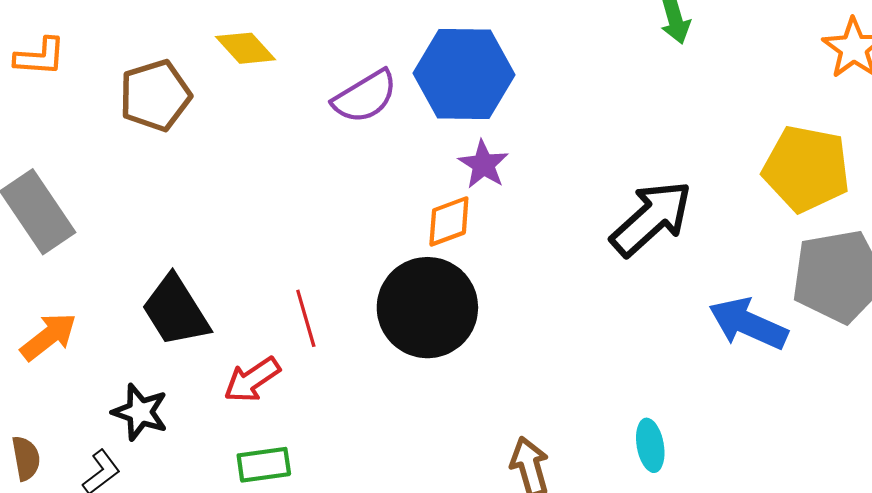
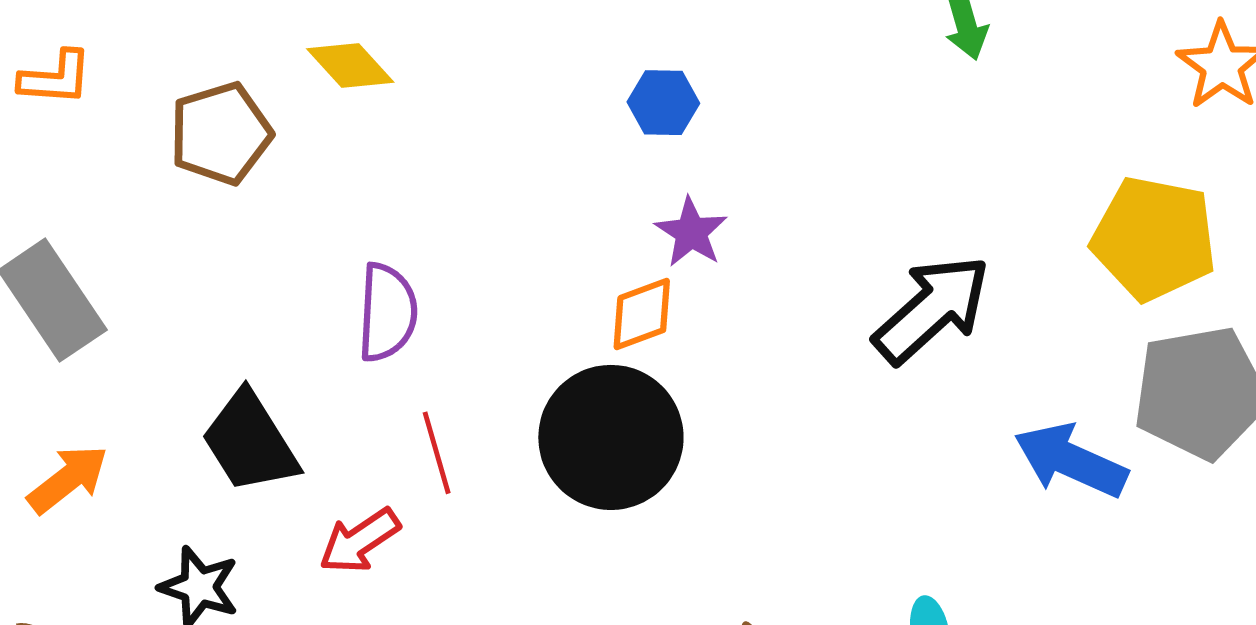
blue hexagon: (464, 74) -> (663, 103), size x0.5
purple semicircle: (365, 97) -> (387, 312), moved, turned -56

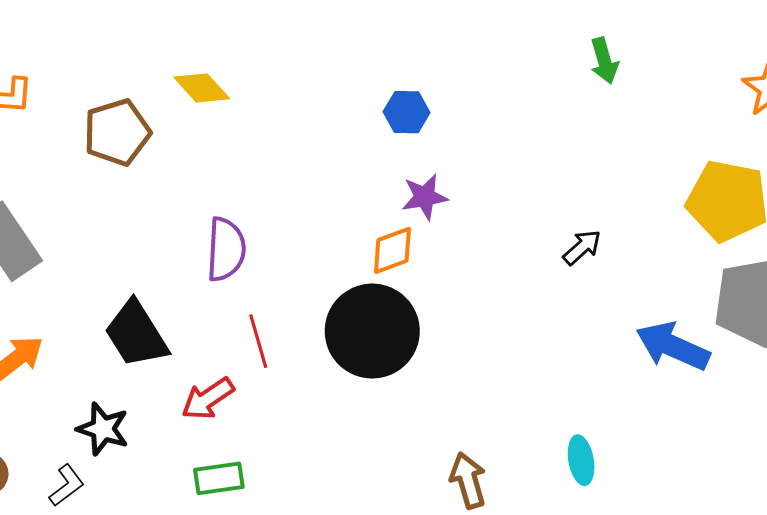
purple star: (691, 232) -> (425, 197), turned 30
black arrow: (932, 309) -> (582, 247), size x0.5

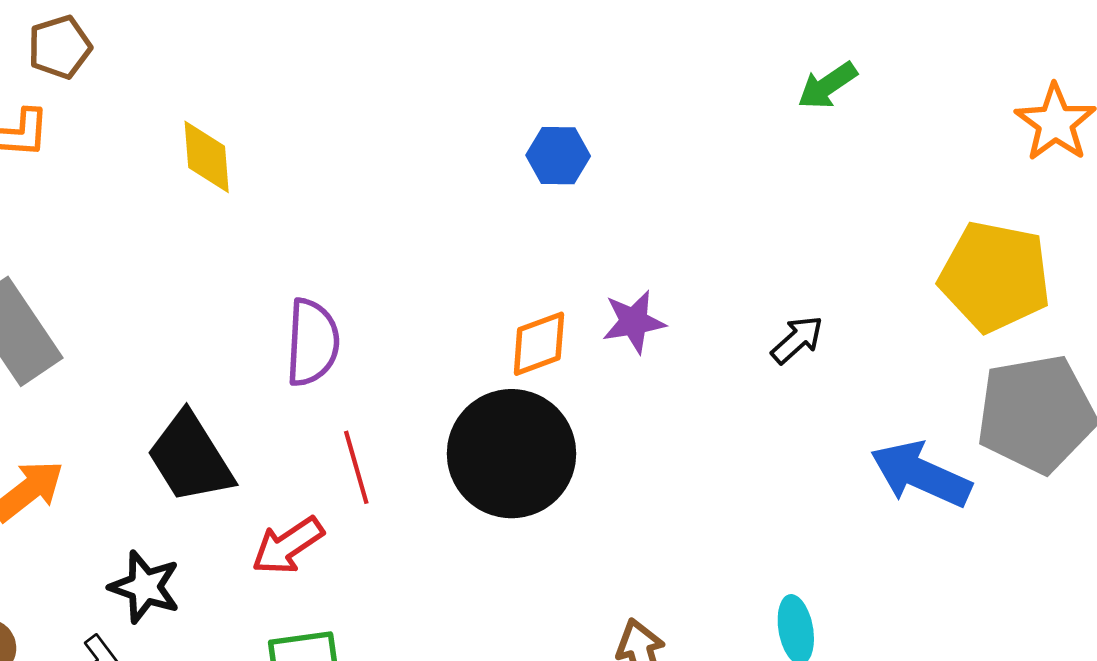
green arrow: (604, 61) -> (827, 86), turned 72
yellow diamond: (202, 88) -> (207, 157), moved, turned 38
brown pentagon: (117, 132) -> (60, 47), moved, size x0.7
purple star: (425, 197) -> (634, 322), moved

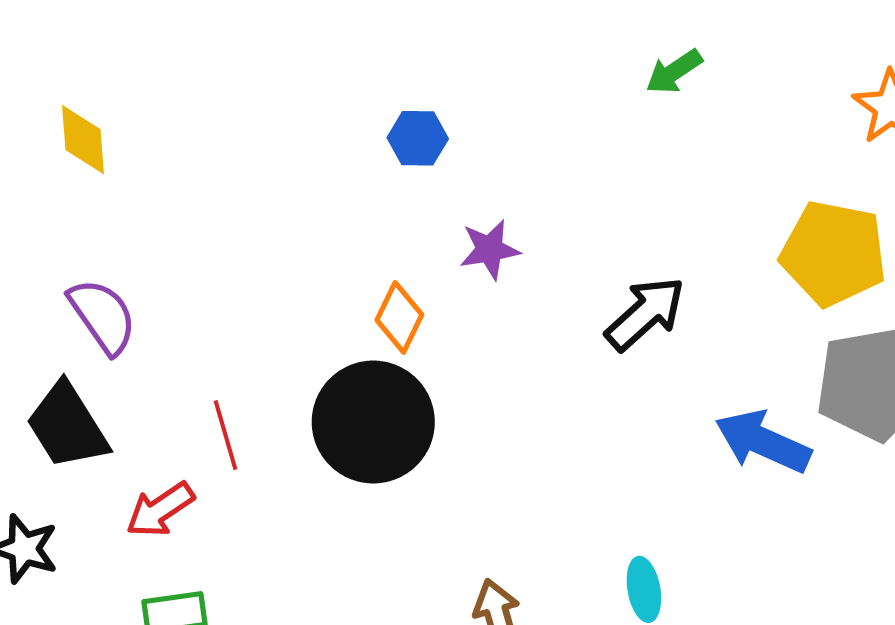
purple star: (634, 322) -> (490, 249), moved
black arrow: (797, 340) -> (645, 313), size x1.6
purple semicircle: (312, 342) -> (103, 316), moved, turned -38
orange diamond: (539, 344) -> (399, 317), turned -44

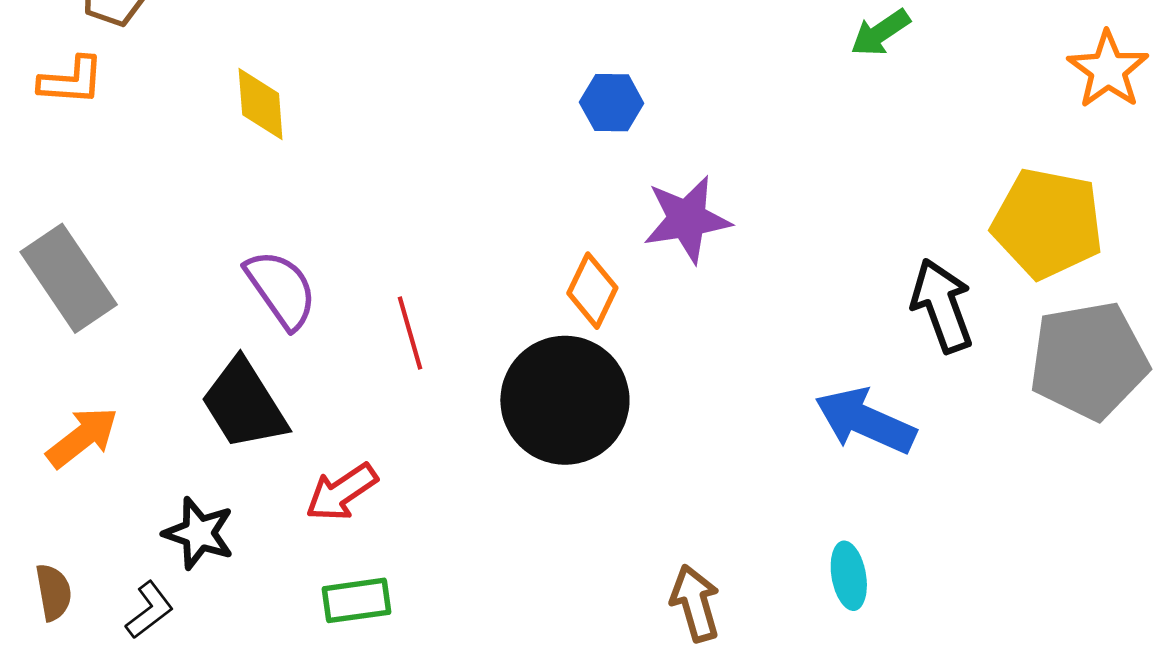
purple star: (490, 249) -> (687, 219), size x1.4
black arrow: (645, 313) -> (942, 306), moved, turned -68
red line: (225, 435) -> (410, 333), moved
blue arrow: (763, 442) -> (865, 421), moved

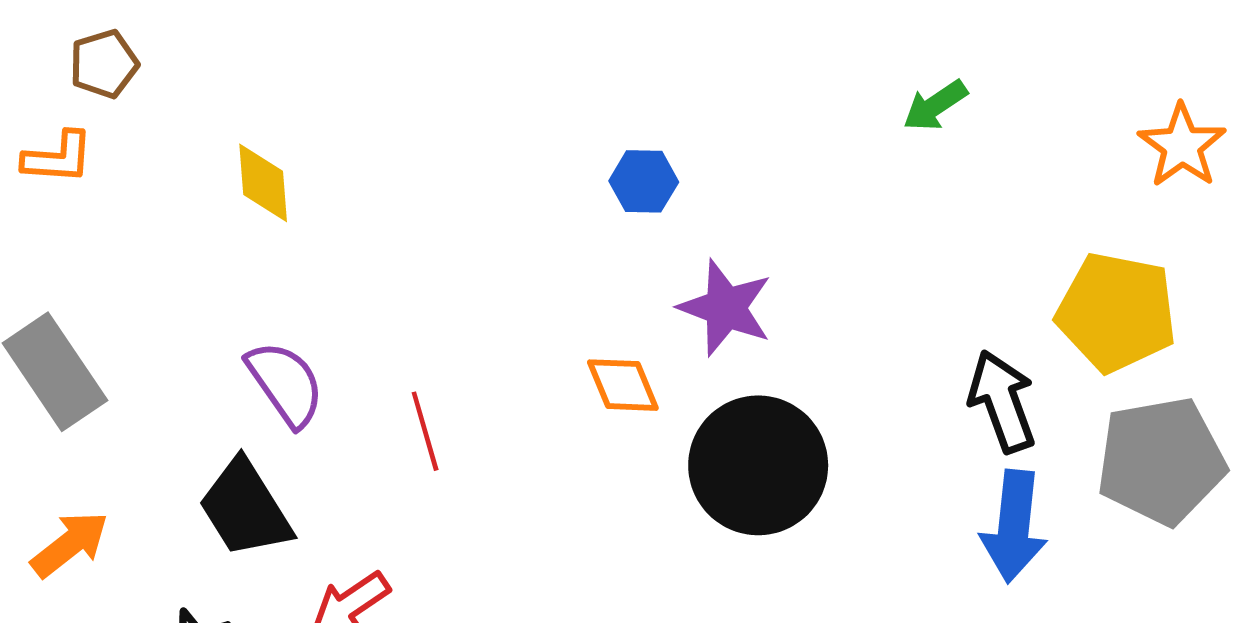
purple star: (687, 219) -> (725, 308), turned 30
orange diamond: (592, 291) -> (623, 385), turned -48
black circle: (565, 400) -> (758, 465), moved
blue arrow: (865, 421) -> (1014, 526), moved, turned -108

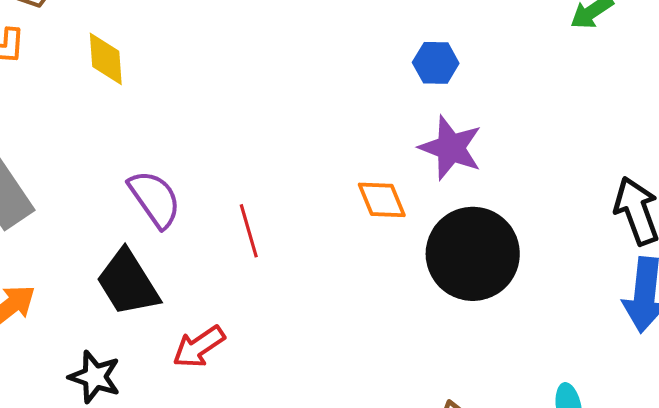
blue hexagon: (644, 181) -> (436, 63), moved
yellow diamond: (263, 183) -> (106, 59), moved

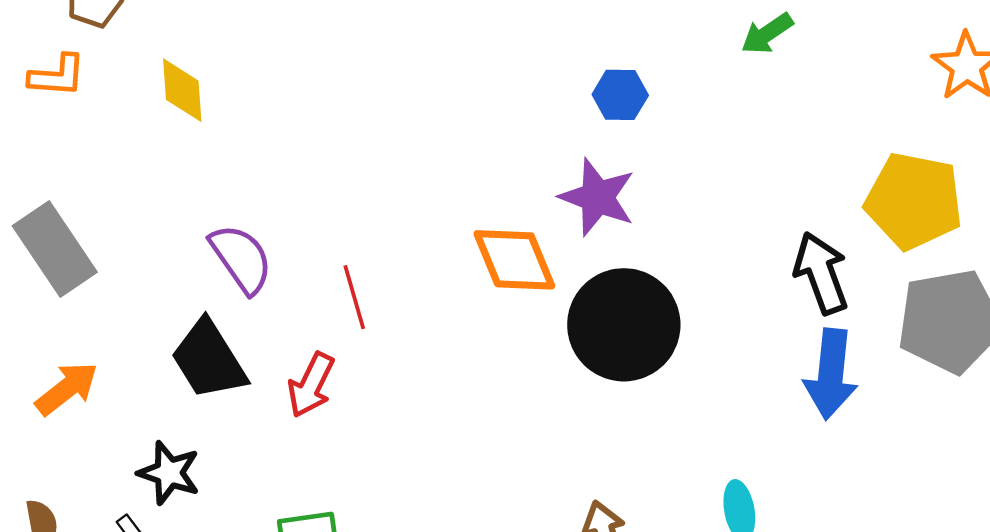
blue hexagon: (436, 63) -> (620, 95), moved
orange diamond: (382, 200) -> (514, 260), size x1.4
red arrow: (199, 347) -> (311, 385), moved, turned -30

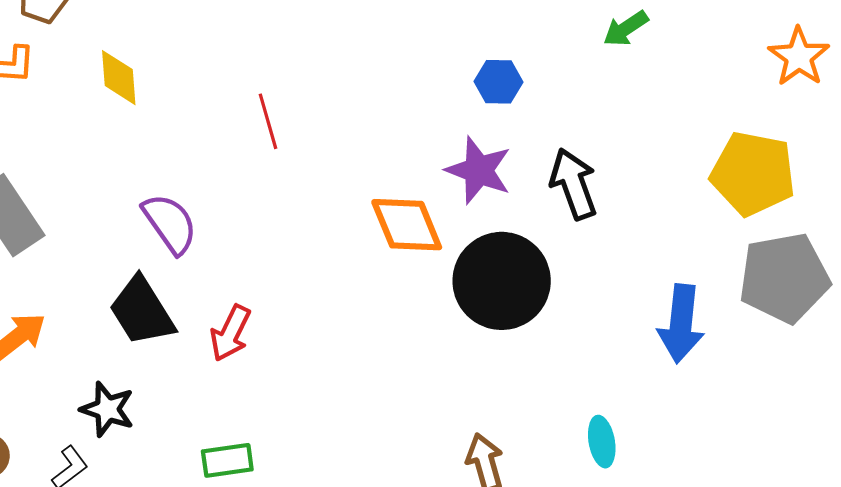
black arrow: (821, 273) -> (574, 184), moved
red line: (354, 297) -> (268, 121), moved

